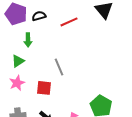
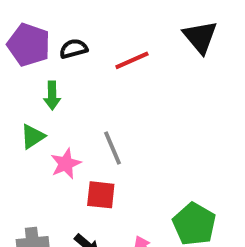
pink star: (17, 83) -> (66, 164), moved
red square: (44, 88) -> (101, 195), moved

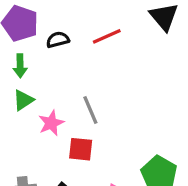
black semicircle: (74, 49) -> (58, 40), moved
green arrow: (52, 95) -> (20, 66), moved

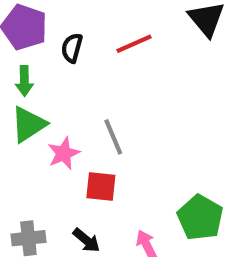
black semicircle: (58, 40) -> (72, 48), turned -60
green triangle: (23, 100) -> (28, 124), size x1.4

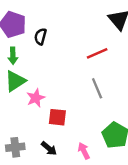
red line: (134, 44) -> (97, 53), moved
gray line: (113, 137) -> (97, 88), moved

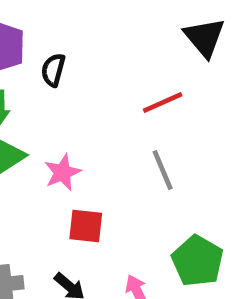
pink star: (36, 98) -> (62, 172), moved

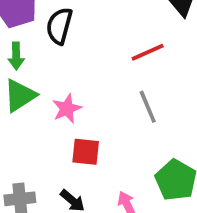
black semicircle: (53, 70) -> (59, 26), size x1.4

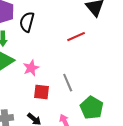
gray line: (148, 107) -> (68, 83), moved

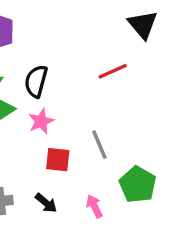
black semicircle: (27, 22) -> (36, 81), moved

